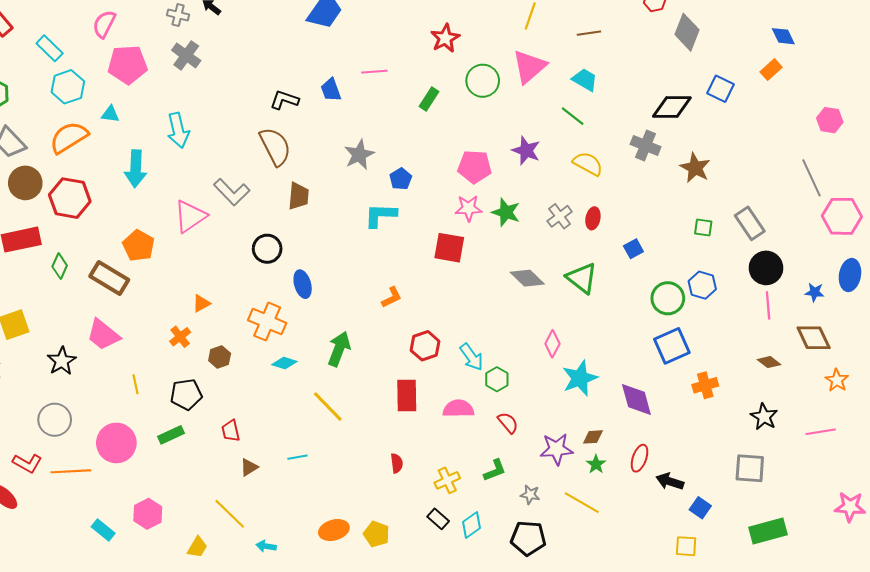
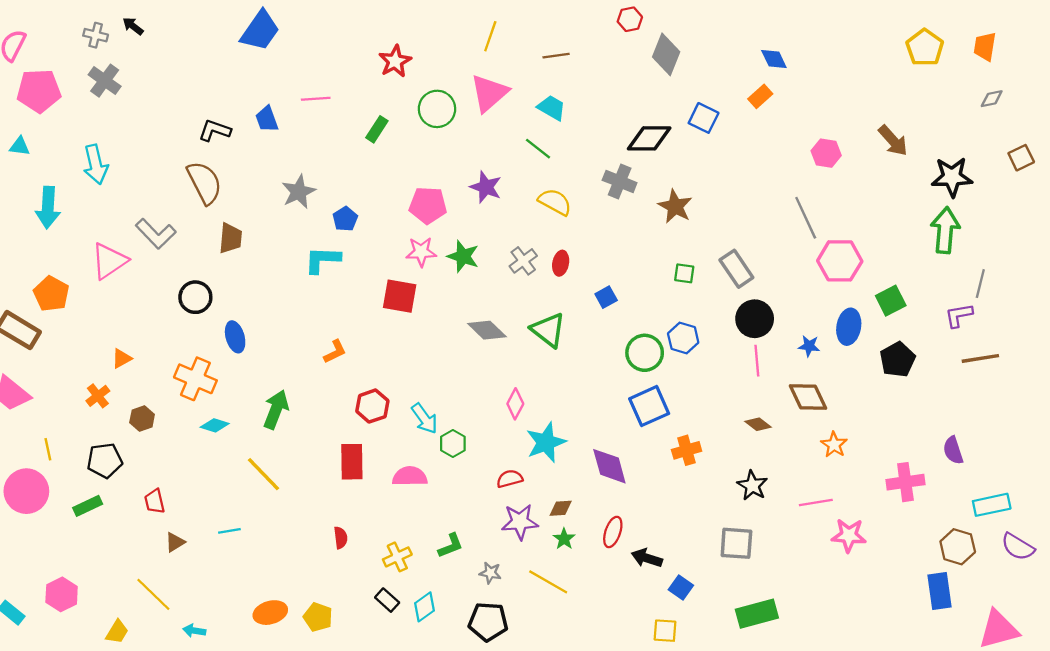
red semicircle: (508, 423) -> (510, 479), moved, turned -65
pink circle: (116, 443) -> (26, 491), moved
pink star: (850, 507) -> (849, 535), moved

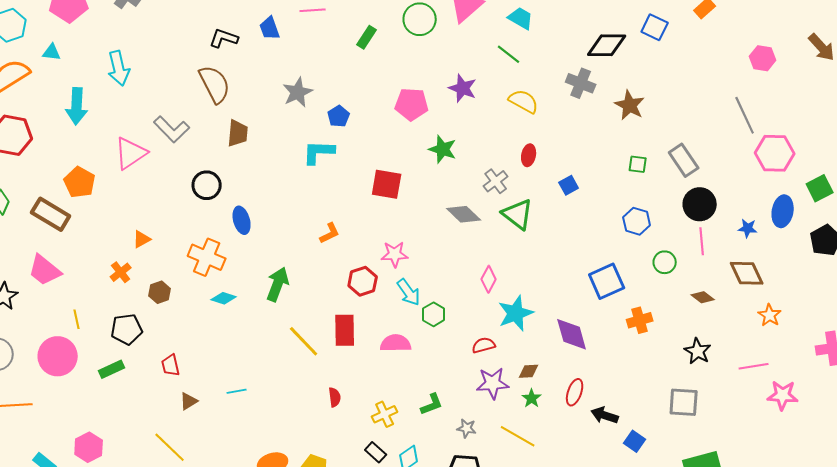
pink star: (421, 252) -> (395, 254), moved
gray cross: (523, 261) -> (496, 181), moved
green circle: (645, 353) -> (665, 262), moved, size x0.7
yellow line: (263, 474) -> (304, 341), moved

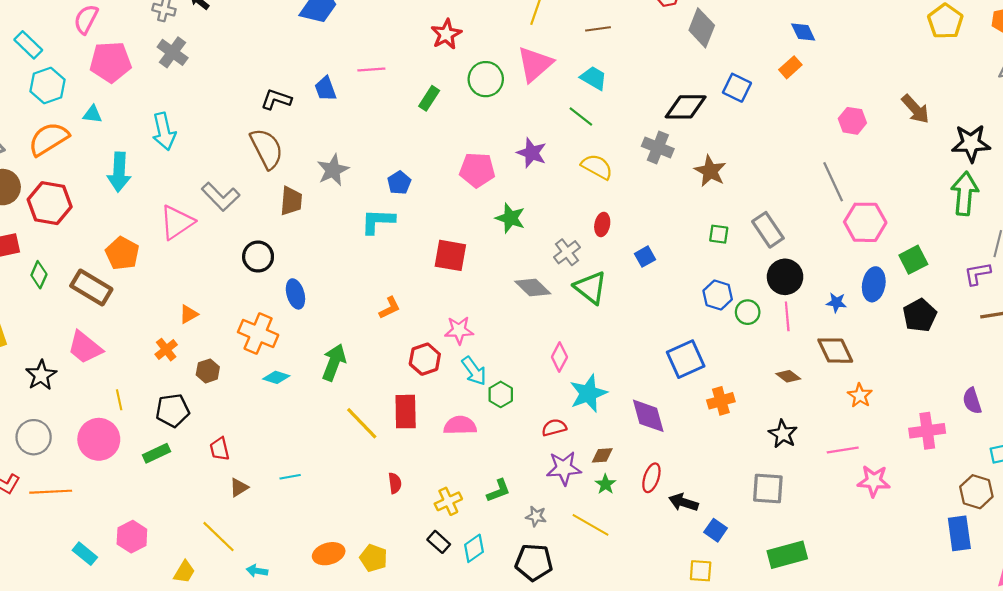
gray star: (298, 92) -> (333, 170), moved
green circle: (665, 262) -> (748, 312), moved

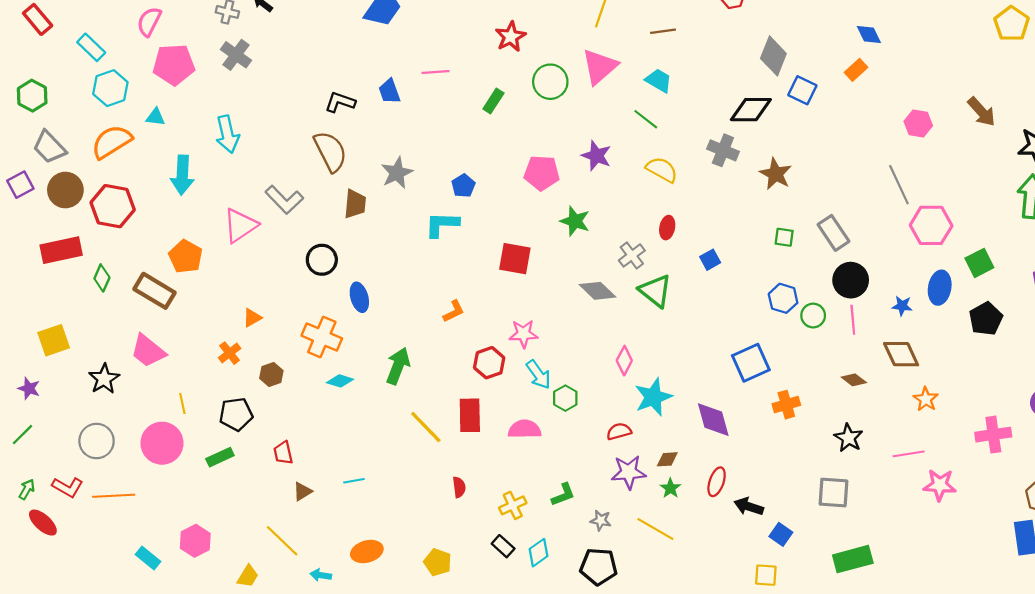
gray diamond: (702, 28) -> (773, 56), moved
orange ellipse: (329, 554) -> (367, 552), moved

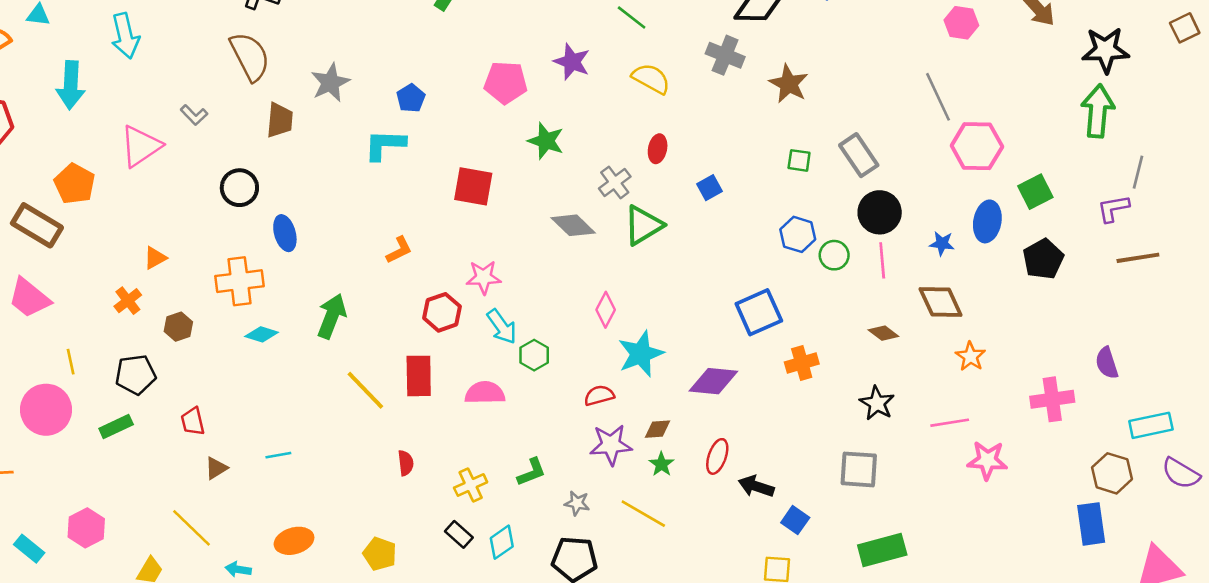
gray L-shape: (284, 200) -> (194, 115), size x0.6
green triangle: (655, 291) -> (643, 225), turned 51
orange cross: (322, 337) -> (239, 281), turned -30
purple diamond: (713, 420) -> (713, 381), turned -69

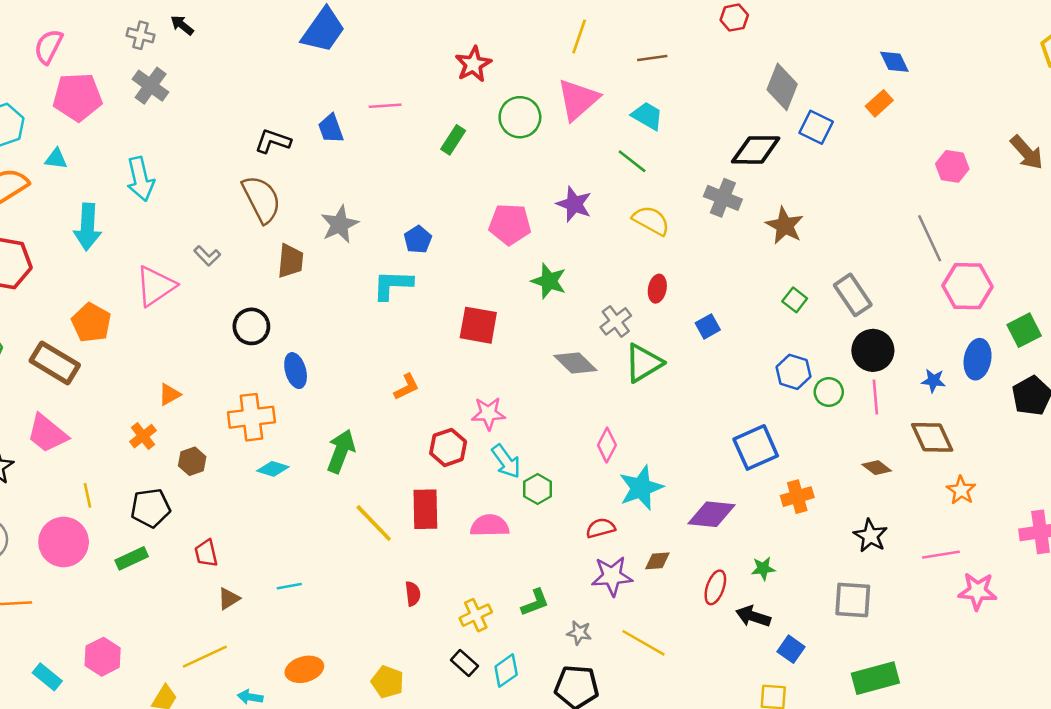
green square: (799, 160) -> (795, 300), turned 30
green star: (661, 464) -> (763, 568), moved, turned 30
yellow line: (191, 528) -> (205, 657), turned -69

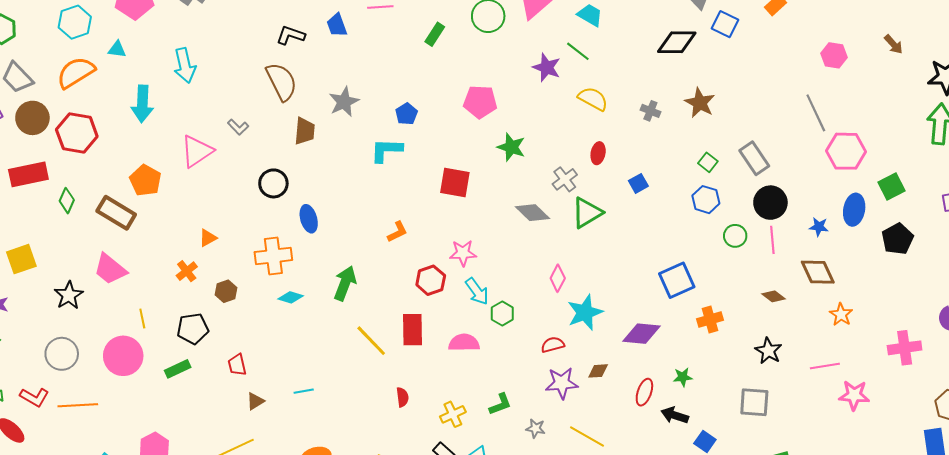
brown arrow: (1027, 152) -> (893, 44), size x0.7
gray cross: (723, 198) -> (650, 111), moved, size x0.7
purple star: (574, 204) -> (547, 67), moved
blue hexagon: (793, 372) -> (706, 200), moved

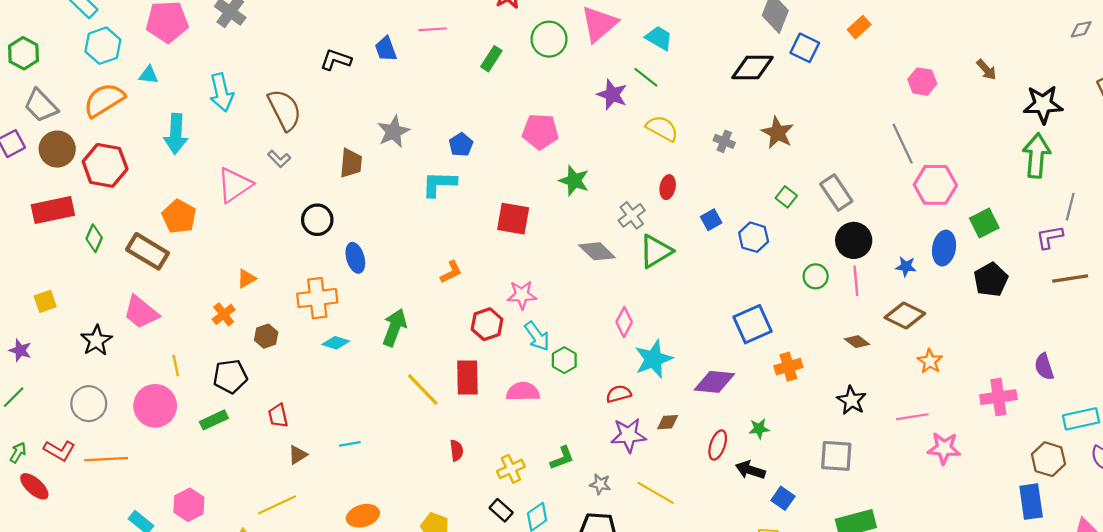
brown semicircle: (281, 82) -> (285, 110), moved
blue hexagon: (706, 200) -> (754, 237), moved
yellow square: (21, 259) -> (45, 301), size x0.7
brown diamond: (818, 272) -> (905, 315), turned -39

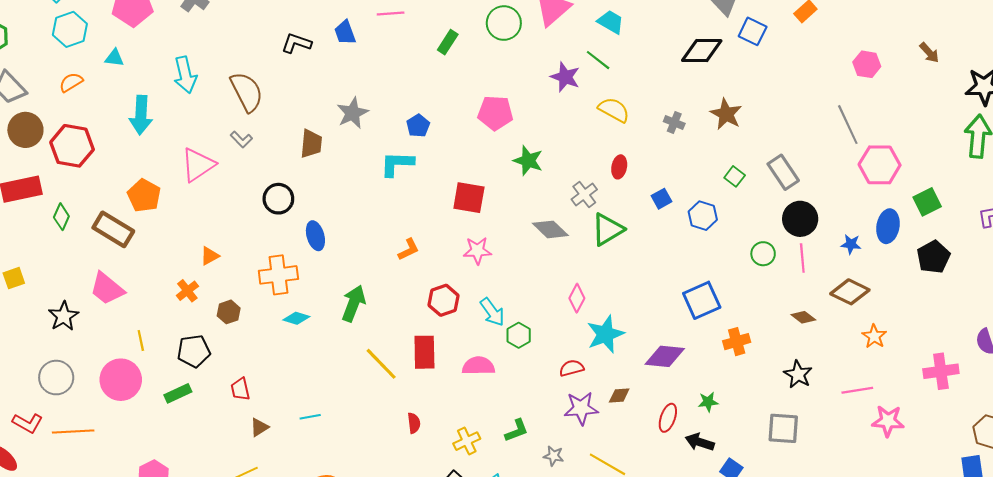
orange semicircle: (104, 100) -> (71, 82), size x0.6
pink star: (522, 295) -> (477, 251), moved

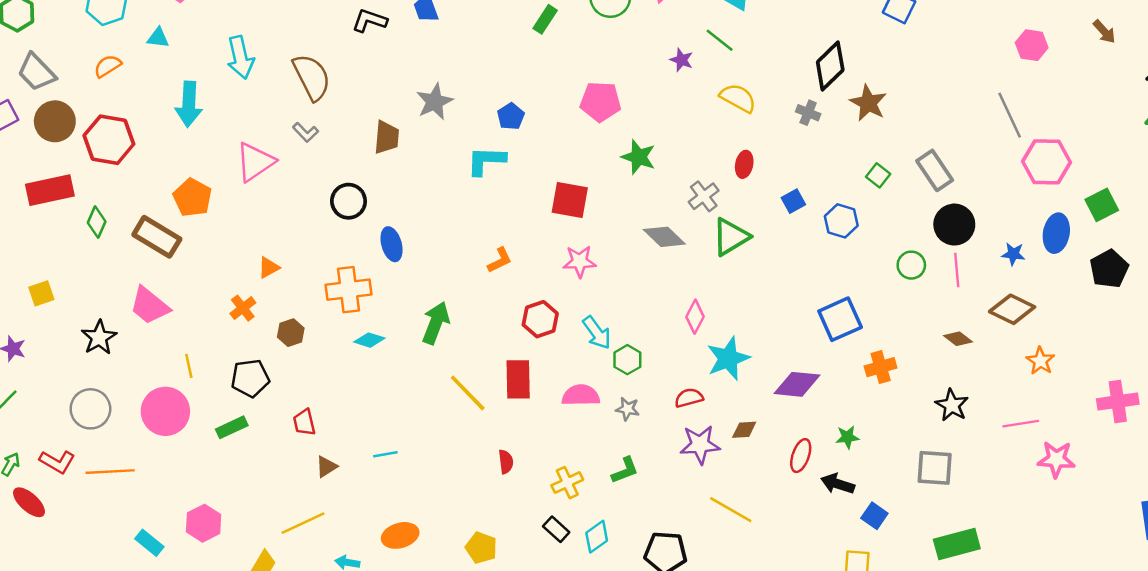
black diamond: (702, 51) -> (830, 66), moved, turned -45
purple star: (565, 77) -> (682, 60), size x0.7
gray star: (554, 456) -> (627, 409), moved

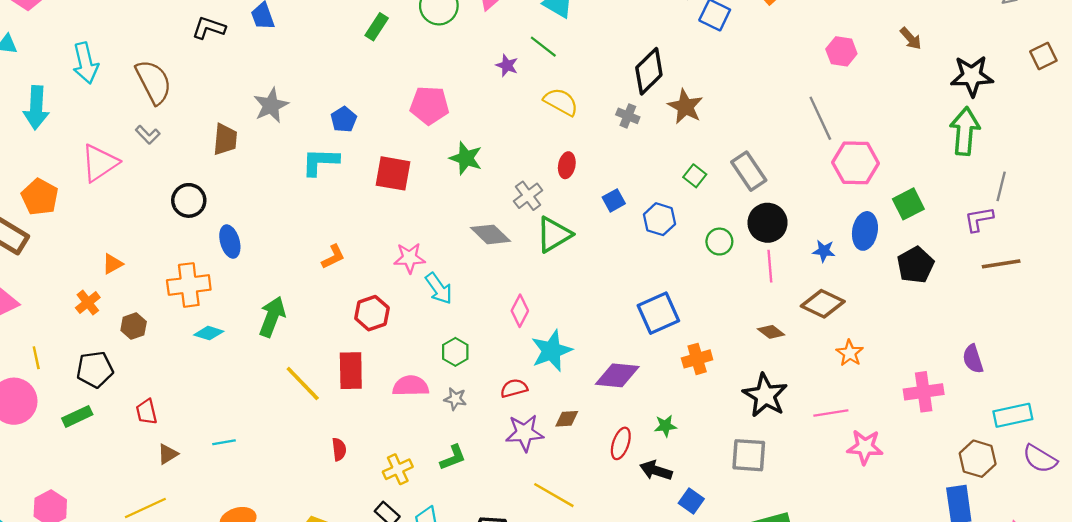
red square: (570, 200) -> (393, 173), moved
green circle: (911, 265) -> (719, 242), moved
cyan arrow: (597, 333) -> (439, 288), moved
black star: (952, 405) -> (765, 395), size x1.4

